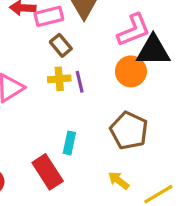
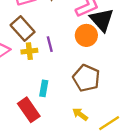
brown rectangle: (61, 45) -> (23, 28), moved, size x1.5
black triangle: (153, 50) -> (102, 20), turned 50
yellow cross: (59, 79) -> (29, 51), moved

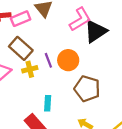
black triangle: (102, 20) -> (96, 31), turned 45
orange circle: (86, 35) -> (68, 60), moved

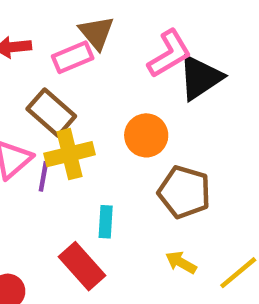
pink rectangle: (21, 19) -> (73, 57), moved
purple line: (48, 60) -> (43, 176), moved, turned 32
yellow cross: (30, 69) -> (70, 154), size x1.5

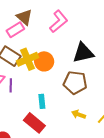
black triangle: (200, 78) -> (83, 53), moved, turned 30
orange circle: (146, 135) -> (44, 61), moved
yellow cross: (70, 154) -> (28, 59), moved

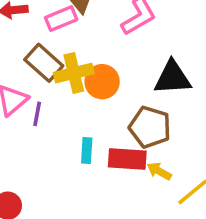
yellow arrow: (79, 114) -> (159, 171), moved
red rectangle: (34, 123) -> (127, 159), moved, turned -45

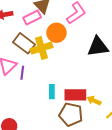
orange circle: (102, 82) -> (56, 33), moved
brown pentagon: (150, 127) -> (71, 114), moved

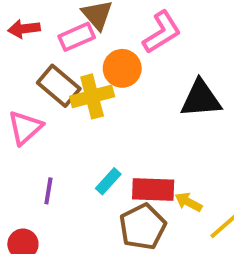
purple line: (22, 73) -> (48, 191), moved
cyan rectangle: (52, 92) -> (108, 181), turned 40
brown pentagon: (71, 114) -> (143, 227), turned 30

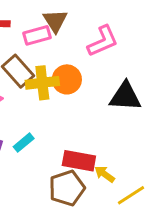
orange circle: (122, 68) -> (67, 79), moved
cyan rectangle: (108, 181) -> (24, 143), moved

